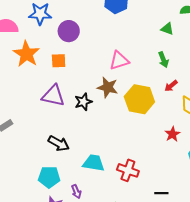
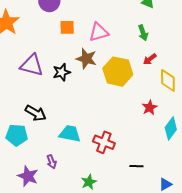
orange square: (59, 61) -> (67, 27), moved
cyan pentagon: (49, 177) -> (17, 135), moved

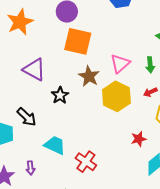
orange square: (67, 27) -> (78, 41), size x1.8
pink triangle: (99, 32) -> (120, 64), moved, turned -40
black star: (62, 72) -> (60, 95), moved, turned -30

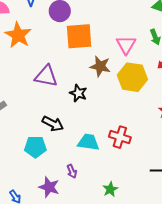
red cross: (86, 162) -> (120, 137), moved

